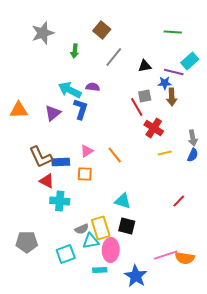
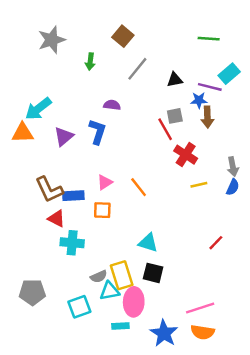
cyan arrow: (70, 90) -> (38, 109), moved, turned -65
orange semicircle: (185, 258) -> (203, 332), moved

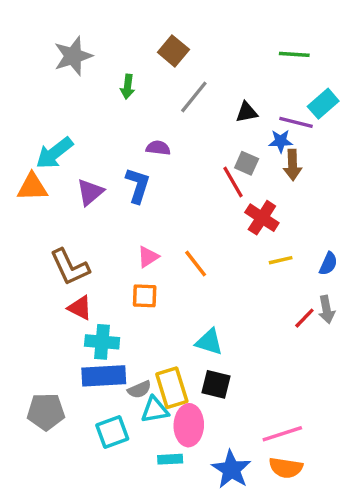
gray square: (175, 116) -> (247, 163), turned 35
gray arrow: (233, 167) -> (327, 310), moved
blue rectangle: (73, 196) -> (104, 376), moved, size x1.4
red line: (216, 243) -> (304, 318), moved

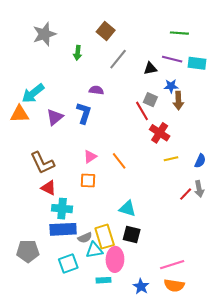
cyan rectangle: (323, 104) -> (197, 63), turned 48
purple line: (296, 122) -> (172, 59), moved
blue star: (231, 469) -> (141, 286), size x0.7

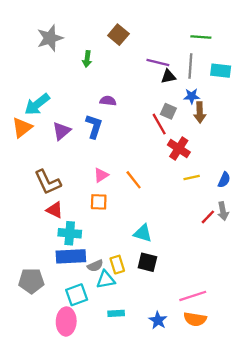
gray line: (118, 59) -> (190, 66), moved, turned -35
purple line: (172, 59) -> (158, 62), moved
orange triangle: (19, 114) -> (22, 128), turned -36
yellow rectangle: (105, 237) -> (117, 265), size x0.7
pink ellipse: (115, 259) -> (66, 321), moved

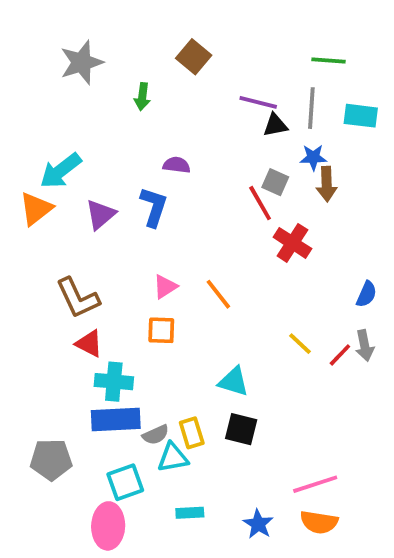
yellow line: (192, 177) -> (300, 344), moved, turned 56

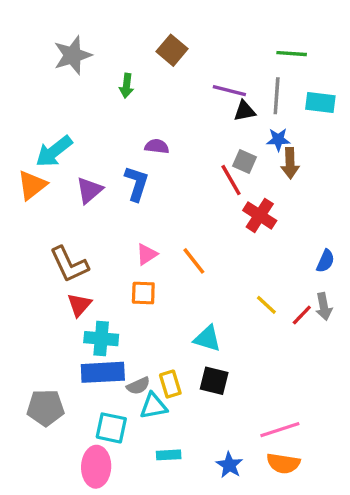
red triangle: (89, 344) -> (79, 305), turned 44
cyan square: (125, 482) -> (111, 428), turned 32

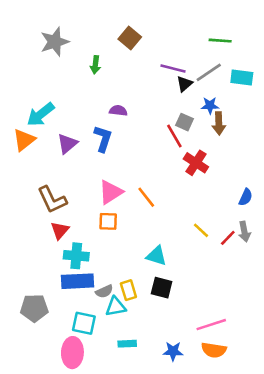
gray line: (277, 96) -> (209, 72), turned 52
black triangle: (245, 111) -> (184, 84), turned -30
pink triangle: (147, 254) -> (111, 192), size x1.5
blue star: (229, 465) -> (173, 351), turned -30

